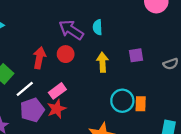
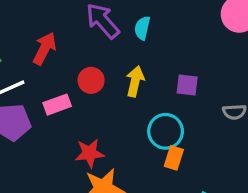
red circle: (66, 54) -> (91, 80), moved
cyan circle: (122, 101) -> (166, 131), moved
red star: (57, 109) -> (90, 153), moved

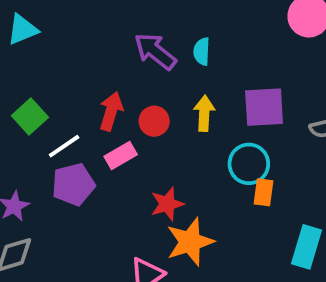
red arrow: (44, 49) -> (111, 111), moved
purple square: (187, 85) -> (264, 107), size x1.6

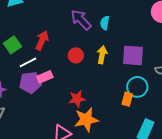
red arrow: (111, 111) -> (42, 40), moved
pink rectangle: (121, 155) -> (45, 77), moved
cyan circle: (249, 164) -> (137, 87), moved

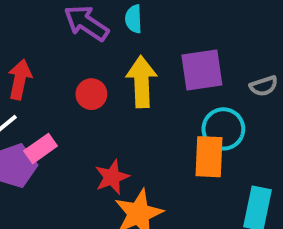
yellow arrow: (102, 55) -> (142, 82), size x1.4
orange rectangle: (127, 99) -> (209, 157), size x1.5

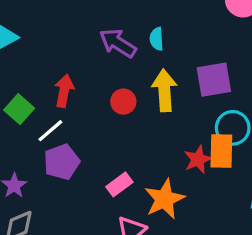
pink rectangle: (41, 148) -> (119, 184), moved
red star: (112, 177) -> (198, 159), moved

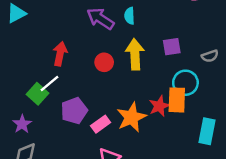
purple square: (214, 80) -> (172, 47), size x0.7
green square: (19, 109) -> (37, 94), moved
purple pentagon: (62, 162) -> (74, 111), moved
orange star: (164, 199) -> (131, 117), moved

